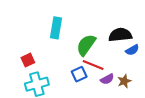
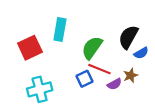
black semicircle: (120, 35) -> (128, 37), turned -55
red square: (28, 60) -> (30, 48), moved, size x1.6
brown star: (124, 81) -> (131, 76), moved

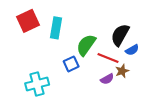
red square: (30, 48) -> (28, 21), moved
red line: (99, 69) -> (108, 58), moved
blue square: (85, 79) -> (71, 64), moved

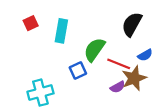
red square: (28, 21) -> (31, 23), size x0.6
black semicircle: (120, 35) -> (132, 24), moved
brown star: (122, 71) -> (134, 78), size x1.6

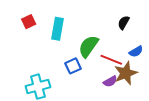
black semicircle: (132, 24) -> (124, 23), size x0.6

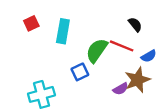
black semicircle: (124, 23) -> (135, 24), turned 112
red line: (111, 60) -> (122, 46), moved

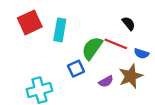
red square: (31, 23) -> (30, 22), size x1.6
blue semicircle: (149, 56) -> (141, 54), turned 48
purple semicircle: (121, 89) -> (106, 81), moved

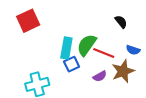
cyan rectangle: (60, 30) -> (66, 48), moved
red line: (116, 44) -> (104, 53), moved

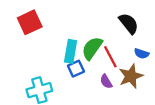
black semicircle: (121, 22) -> (129, 23), size x1.5
red line: (104, 53) -> (110, 57), turned 40
purple semicircle: (100, 76) -> (106, 82), turned 88

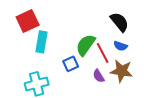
cyan rectangle: (71, 51) -> (42, 42), moved
blue semicircle: (142, 54) -> (121, 46), moved
brown star: (131, 76) -> (122, 71), turned 30

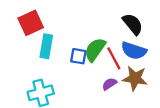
blue semicircle: (121, 46) -> (134, 51), size x1.6
blue square: (71, 64) -> (78, 56), moved, turned 35
purple semicircle: (99, 76) -> (109, 84), turned 88

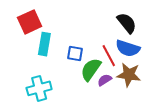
green semicircle: (95, 50) -> (91, 69), moved

